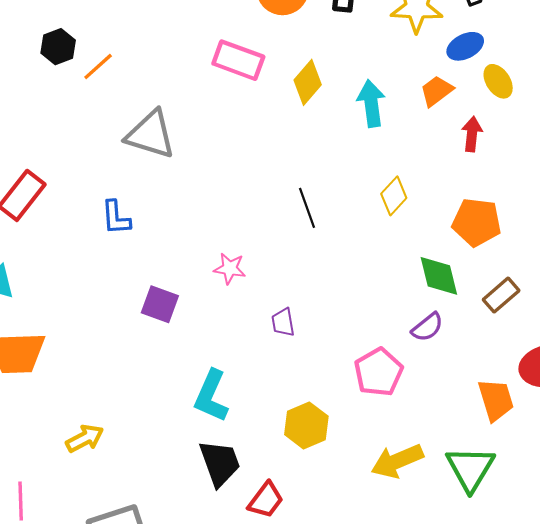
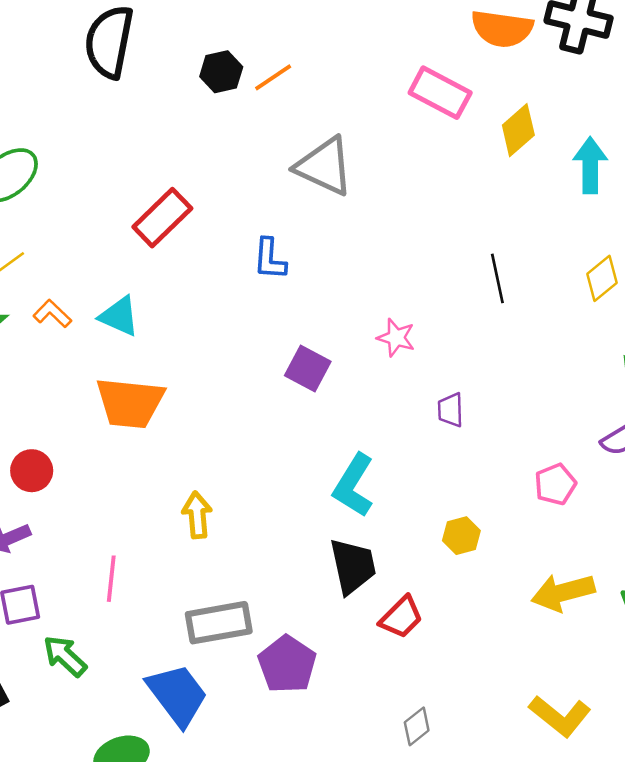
black hexagon: (58, 47) -> (221, 72), moved
pink pentagon: (379, 372) -> (555, 484), size x0.7
yellow hexagon: (306, 425) -> (461, 536), size x0.7
yellow arrow: (85, 438) -> (197, 515), turned -75

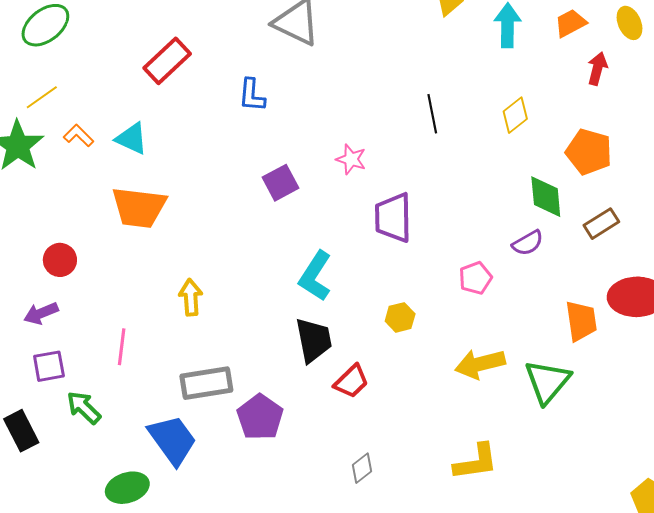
purple square: (308, 369) -> (281, 183), turned 33
purple trapezoid: (450, 410) -> (393, 218), size x1.8
yellow L-shape: (560, 716) -> (476, 462), turned -48

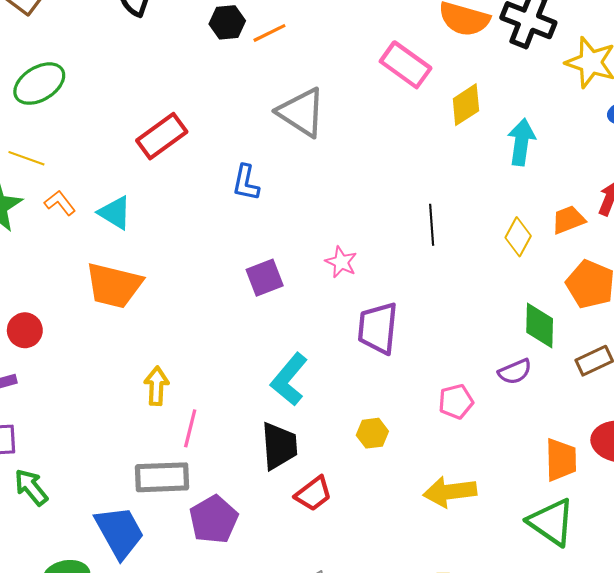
orange trapezoid: (570, 23) -> (568, 220), moved
yellow line: (42, 97) -> (26, 158), turned 48
yellow diamond: (515, 115) -> (518, 237), turned -30
pink line: (122, 347) -> (190, 428), moved
green triangle: (547, 382) -> (551, 522), moved, turned -42

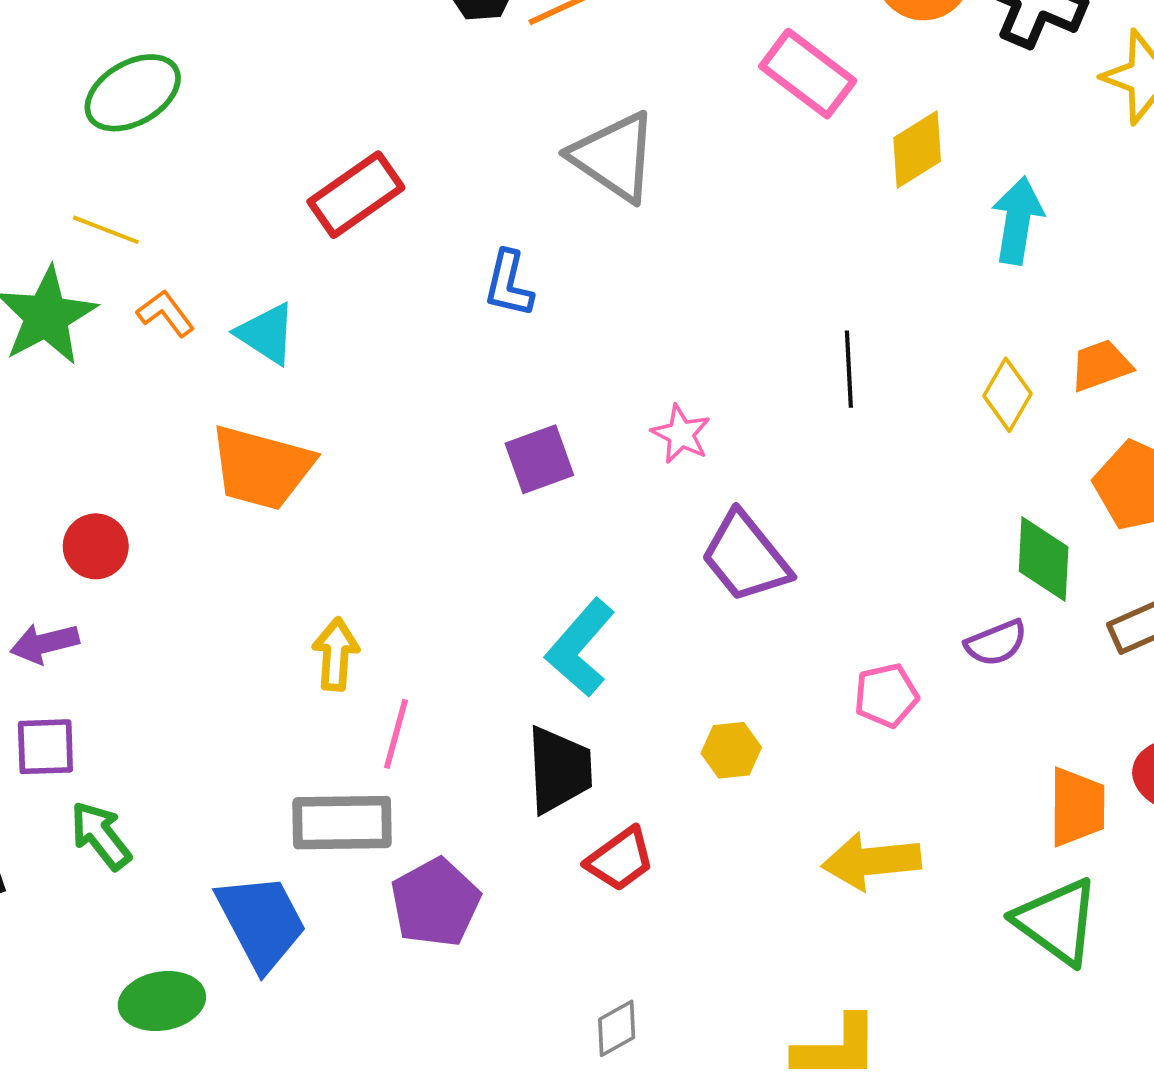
purple trapezoid: (378, 328) -> (746, 557), turned -46

